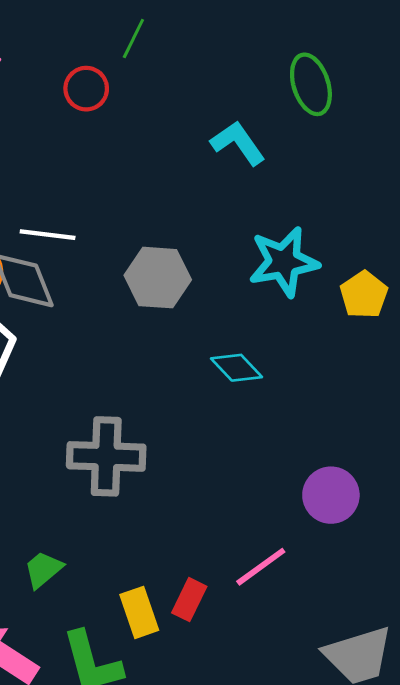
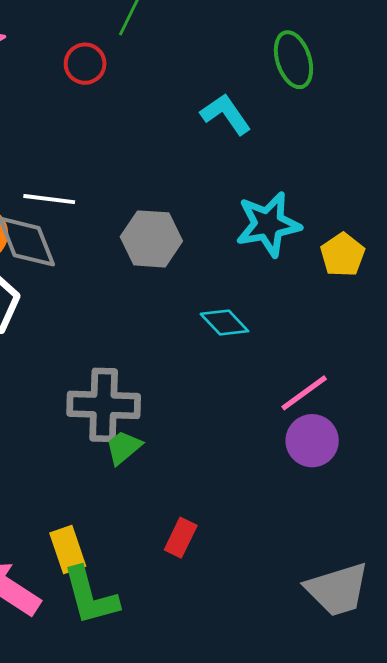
pink line: (261, 567) -> (304, 393), moved
green trapezoid: (43, 570) -> (124, 447), moved
yellow rectangle: (139, 612) -> (68, 550), moved

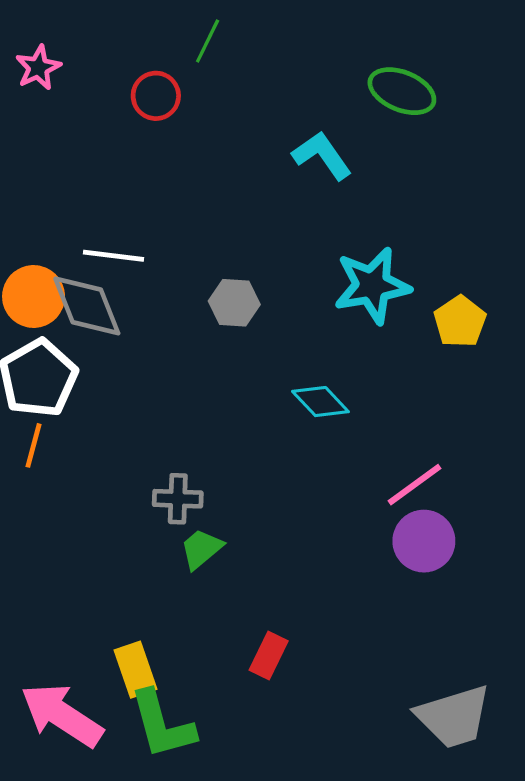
green ellipse: (293, 60) -> (402, 91), turned -50
gray hexagon: (151, 239) -> (234, 303), size x0.7
gray cross: (104, 405) -> (178, 499), size x0.6

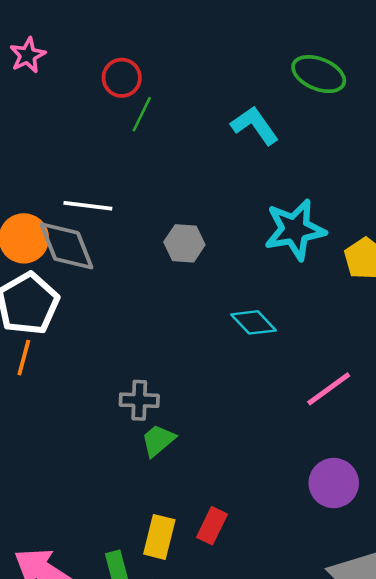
green line: (208, 41) -> (142, 114), moved
purple circle: (424, 541) -> (334, 483), moved
yellow rectangle: (135, 670) -> (159, 537), moved, turned 33

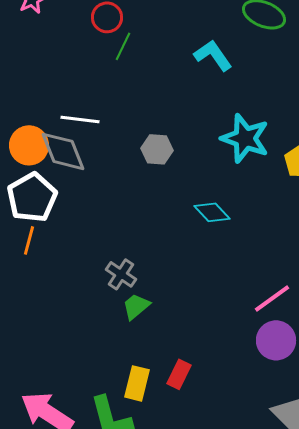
cyan star: (295, 230) -> (245, 138), turned 30
pink line: (329, 389) -> (272, 298), moved
gray cross: (139, 400) -> (121, 274), turned 32

